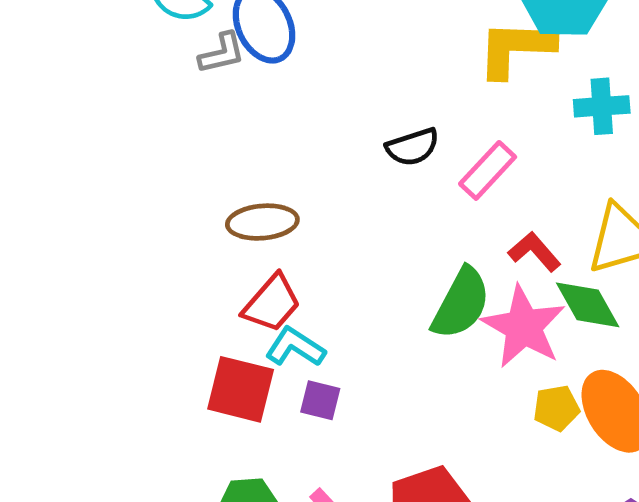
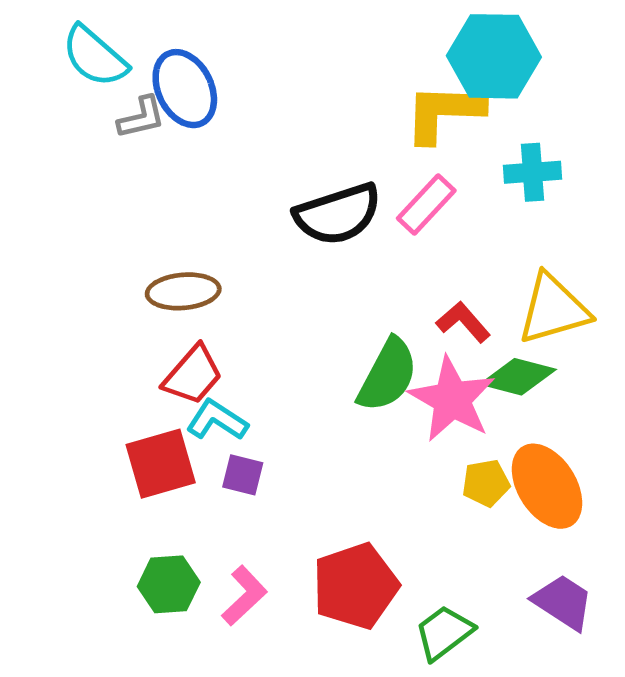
black semicircle: (413, 147) -> (338, 214), size x1.6
pink rectangle: (488, 170) -> (426, 204), moved
green diamond: (588, 305) -> (518, 377), turned -46
red square: (241, 389) -> (161, 464), turned -30

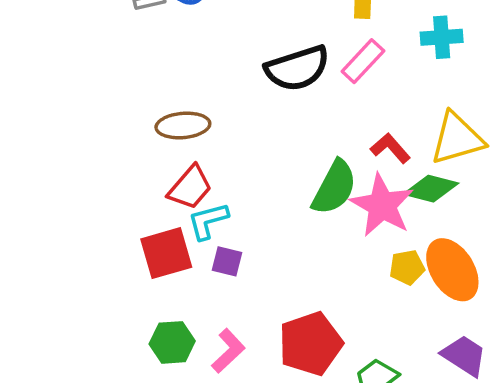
cyan L-shape: (217, 420) -> (208, 221), turned -48

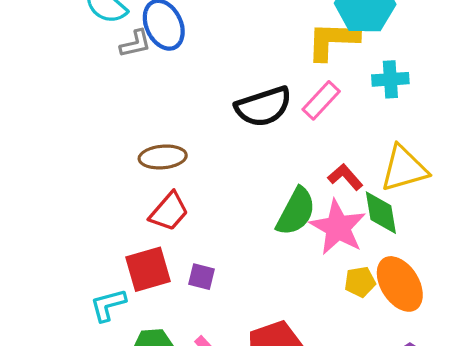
green diamond: (431, 189) -> (381, 213), turned 66
cyan L-shape: (208, 221) -> (108, 305), moved

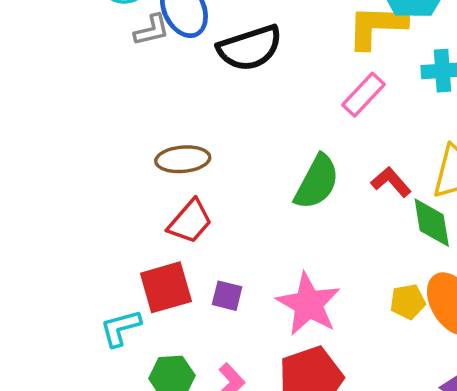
black semicircle: (263, 107) -> (250, 48), moved
green semicircle: (296, 212) -> (317, 182), moved
pink star: (338, 227) -> (308, 304), moved

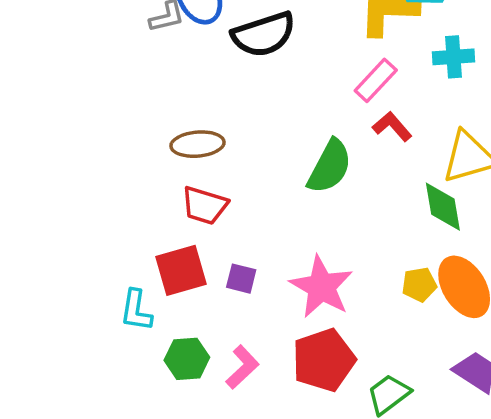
red L-shape: (391, 182) -> (392, 126), moved
red trapezoid: (190, 221) -> (205, 205), turned 66
cyan L-shape: (121, 328) -> (136, 310), turned -66

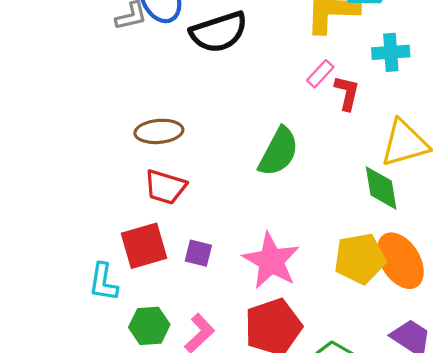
pink rectangle: (376, 80) -> (320, 74), size x0.7
red L-shape: (392, 126) -> (347, 93), moved, turned 54
yellow pentagon: (419, 284) -> (360, 259), size x1.6

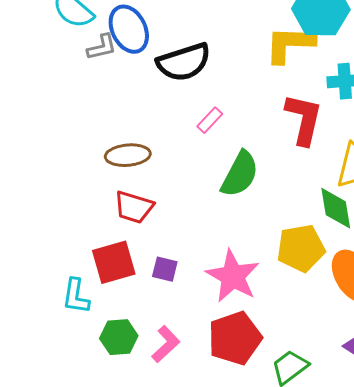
pink rectangle: (320, 74) -> (210, 120), moved
red L-shape: (347, 93) -> (304, 119), size x1.6
yellow pentagon: (360, 259) -> (301, 248), moved

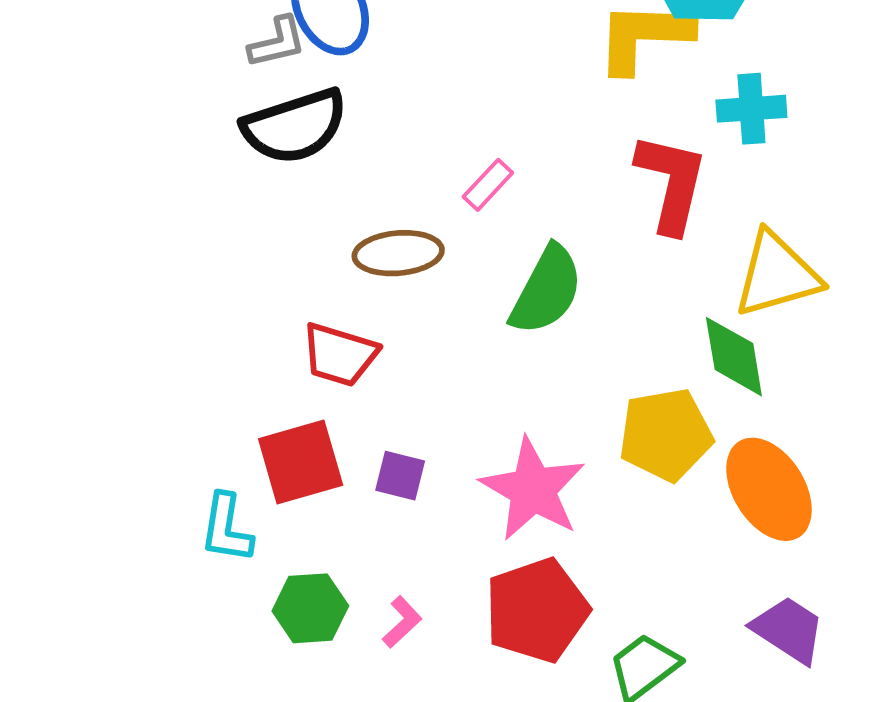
black semicircle: (184, 62) -> (295, 126), moved
brown ellipse: (128, 155) -> (398, 253), moved
pink L-shape: (166, 344) -> (402, 622), size x0.7

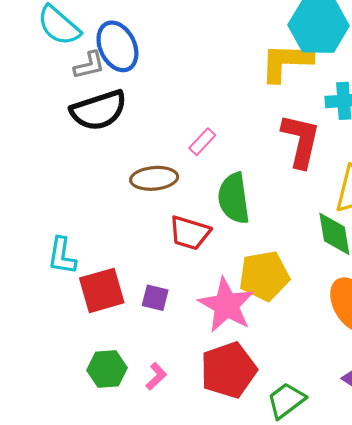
green semicircle: (547, 290) -> (234, 198), turned 144
red trapezoid: (340, 355) -> (190, 233), moved
yellow pentagon: (666, 435) -> (264, 276), moved
cyan L-shape: (226, 528) -> (62, 256), moved

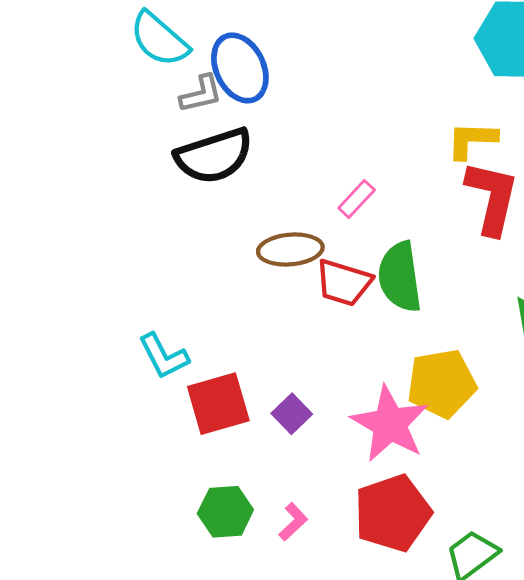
yellow L-shape: (286, 62) -> (472, 140), moved, size x0.7
red trapezoid: (190, 233) -> (344, 283), moved
cyan L-shape: (62, 256) -> (164, 356), turned -36
purple square: (155, 298) -> (292, 414), turned 32

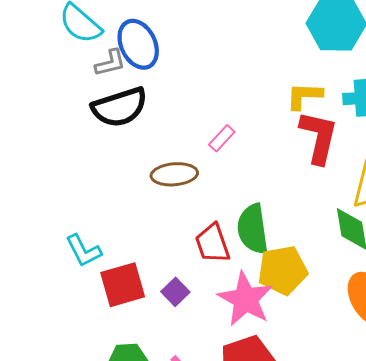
green semicircle: (400, 277) -> (253, 229), moved
red trapezoid: (344, 283) -> (212, 243), moved, turned 54

